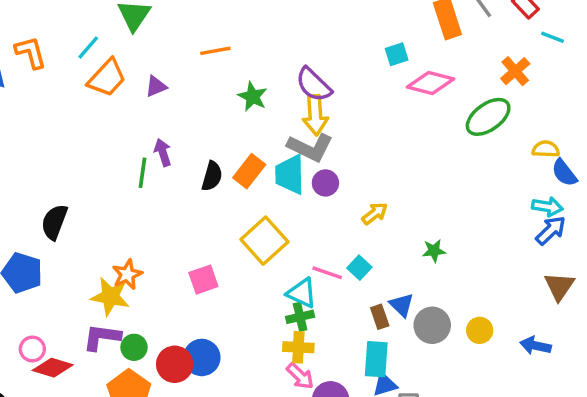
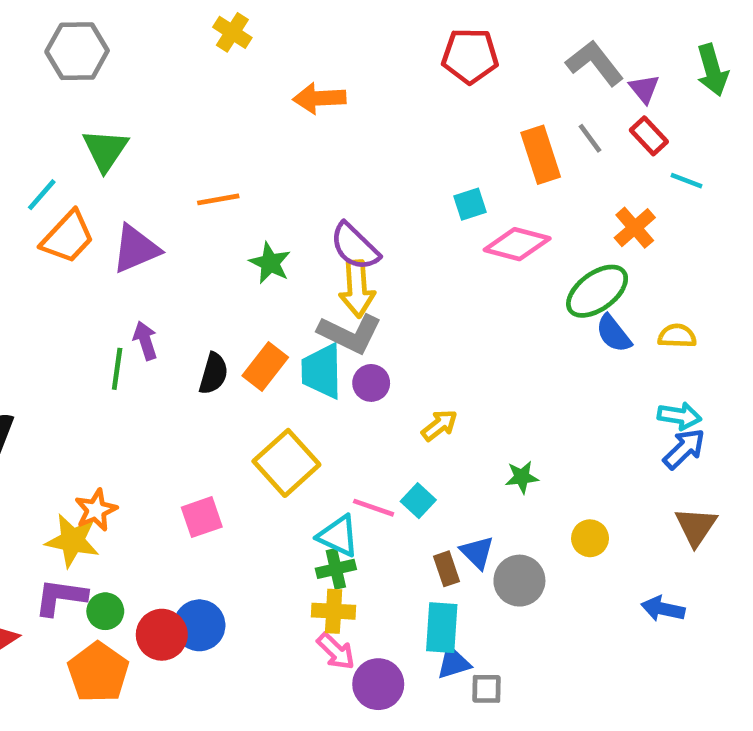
purple triangle: (156, 86) -> (136, 249), size x1.6
blue semicircle: (564, 173) -> (614, 334), moved
yellow circle: (480, 330) -> (590, 538), moved

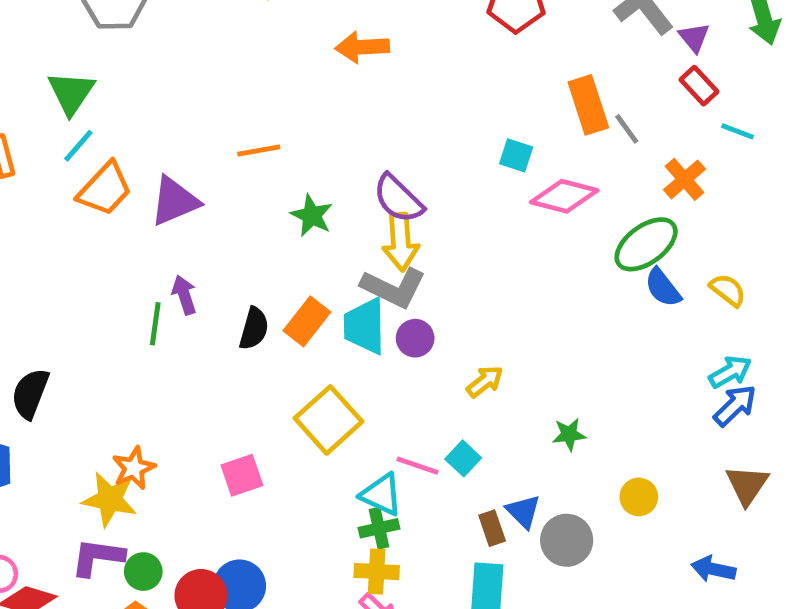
gray line: (590, 138) -> (627, 129), moved
green triangle: (105, 150) -> (71, 93), moved
cyan square: (470, 204) -> (516, 155), turned 36
yellow semicircle: (677, 336) -> (728, 290), turned 36
cyan arrow: (679, 416) -> (730, 372), turned -39

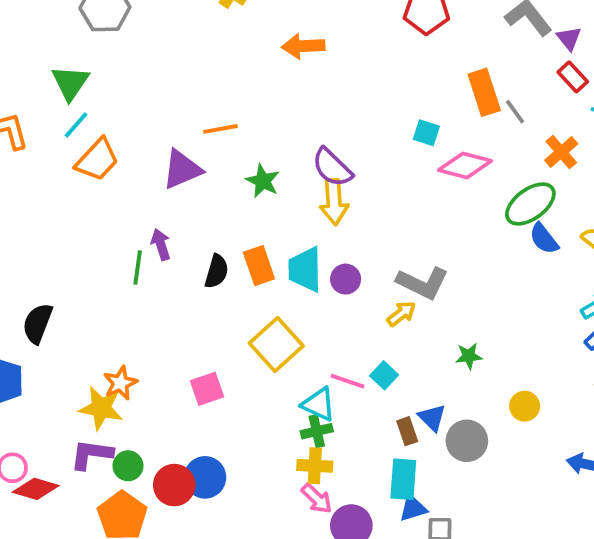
purple triangle: (175, 201) -> (182, 169), moved
gray L-shape: (393, 288) -> (423, 283), moved
orange rectangle: (307, 321) -> (259, 266), turned -57

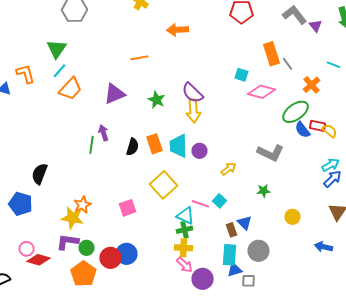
red rectangle: (573, 77) -> (318, 126), moved, turned -35
orange line: (220, 129) -> (140, 58), moved
gray L-shape: (423, 283) -> (270, 153), moved
gray circle: (467, 441) -> (258, 251), moved

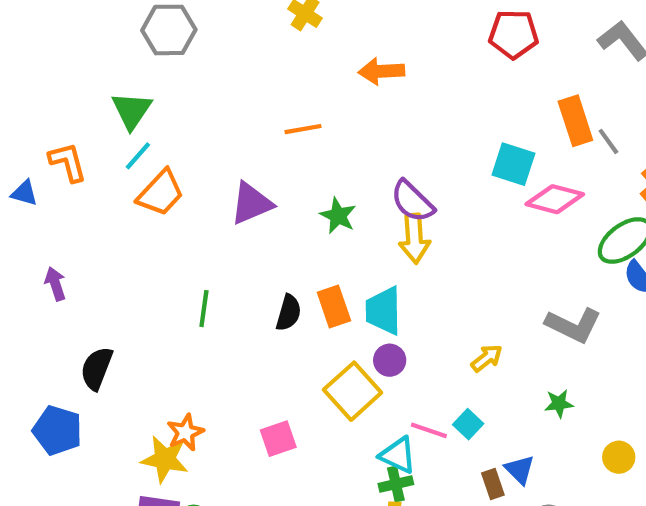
cyan square: (242, 75) -> (513, 164), size x1.5
purple arrow: (104, 133) -> (55, 284), moved
purple circle: (200, 151) -> (390, 360), moved

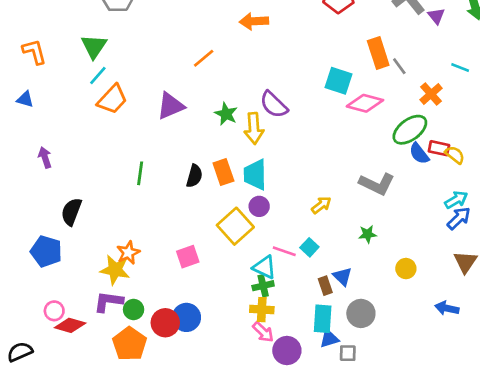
orange line: (303, 129) -> (204, 58), turned -30
orange L-shape: (68, 162) -> (34, 52), moved
yellow arrow: (414, 238) -> (254, 128), moved

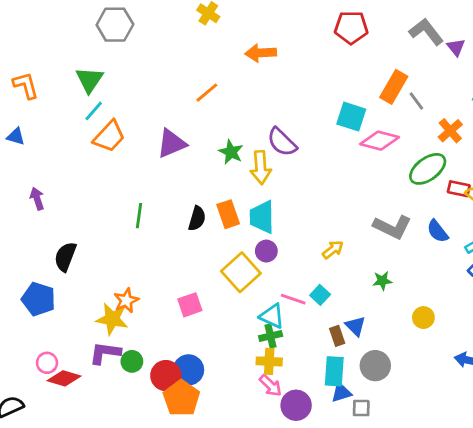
orange rectangle: (378, 53) -> (394, 87), turned 48
blue semicircle: (419, 153) -> (438, 231), moved
orange pentagon: (130, 344) -> (181, 398), moved

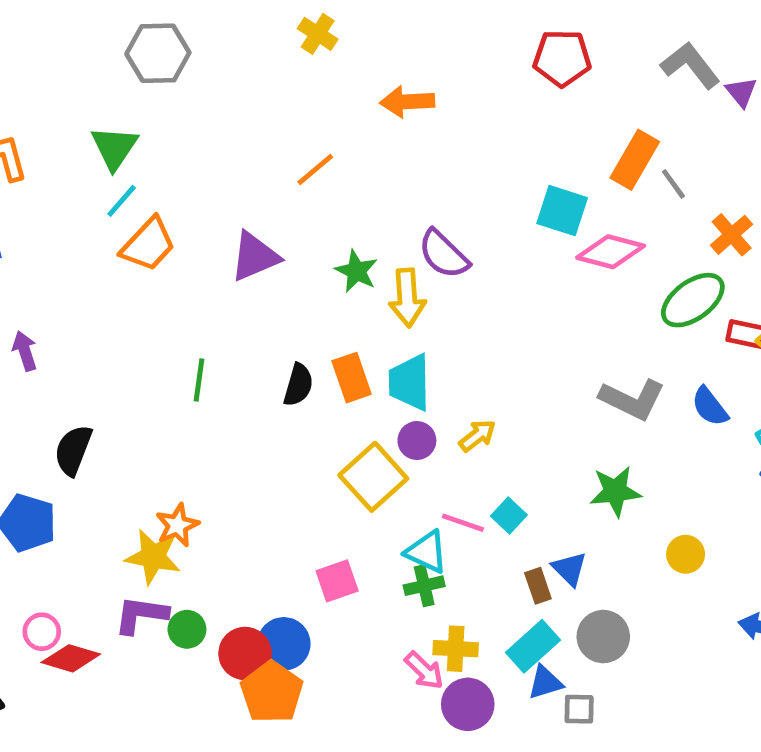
yellow arrow: (333, 250) -> (477, 436), moved
green star: (382, 281) -> (615, 491), size x1.5
pink square: (190, 305) -> (337, 581), moved
yellow cross: (269, 361) -> (456, 649), moved
cyan rectangle: (334, 371) -> (533, 646), turned 44

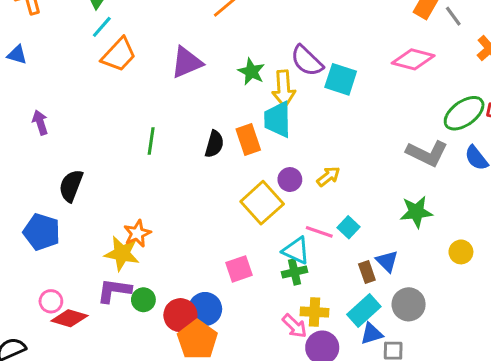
cyan square: (562, 211) -> (341, 79), moved
green ellipse: (693, 300) -> (464, 113), moved
cyan trapezoid: (410, 382) -> (278, 119), moved

